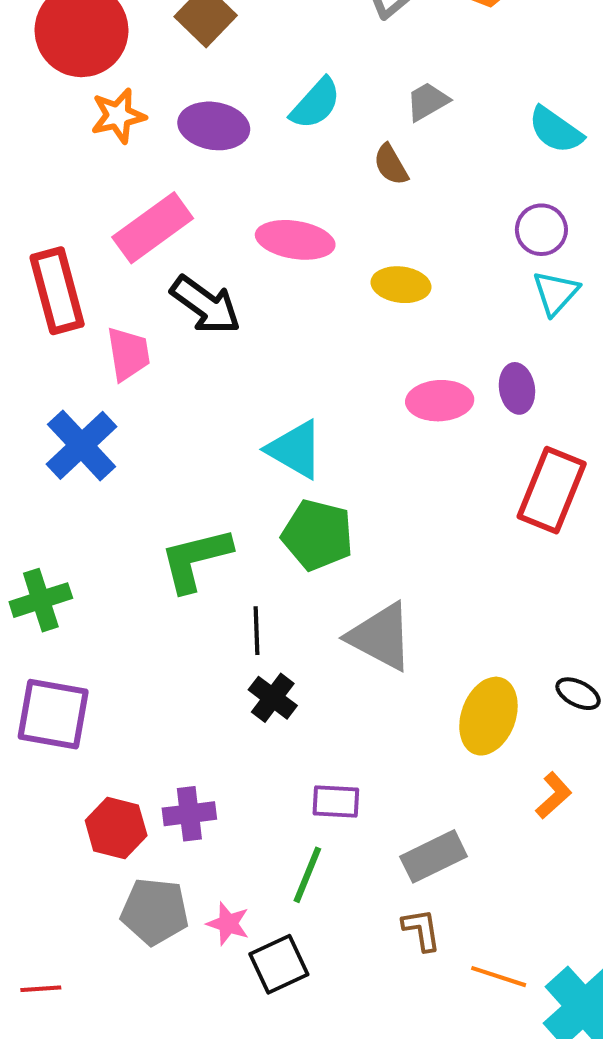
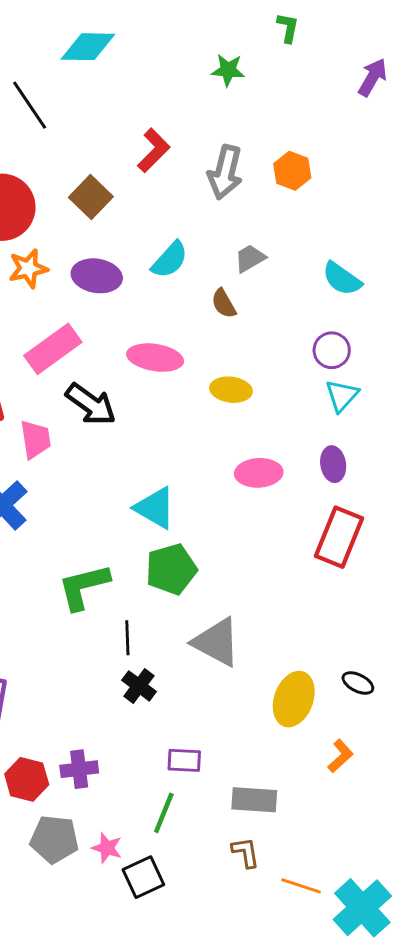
purple ellipse: (517, 388) -> (333, 464), moved
green pentagon: (318, 535) -> (171, 569), turned -30
gray rectangle: (434, 856) -> (254, 800), turned 30

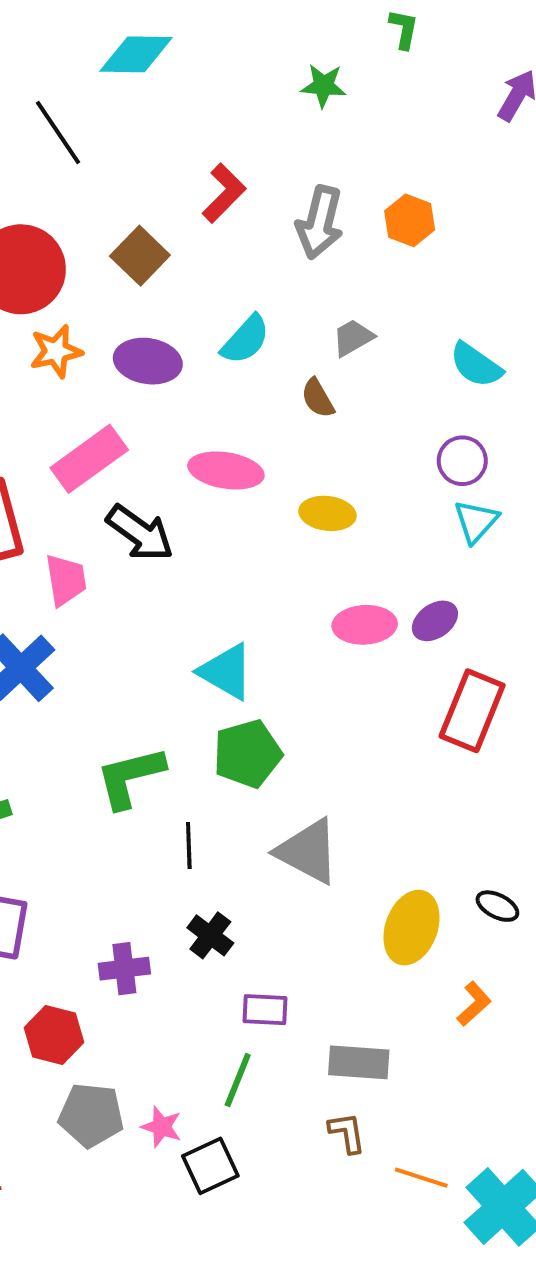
purple ellipse: (333, 464) -> (435, 621), moved, turned 64
black cross: (139, 686) -> (210, 935), moved
purple cross: (79, 769) -> (124, 969), moved

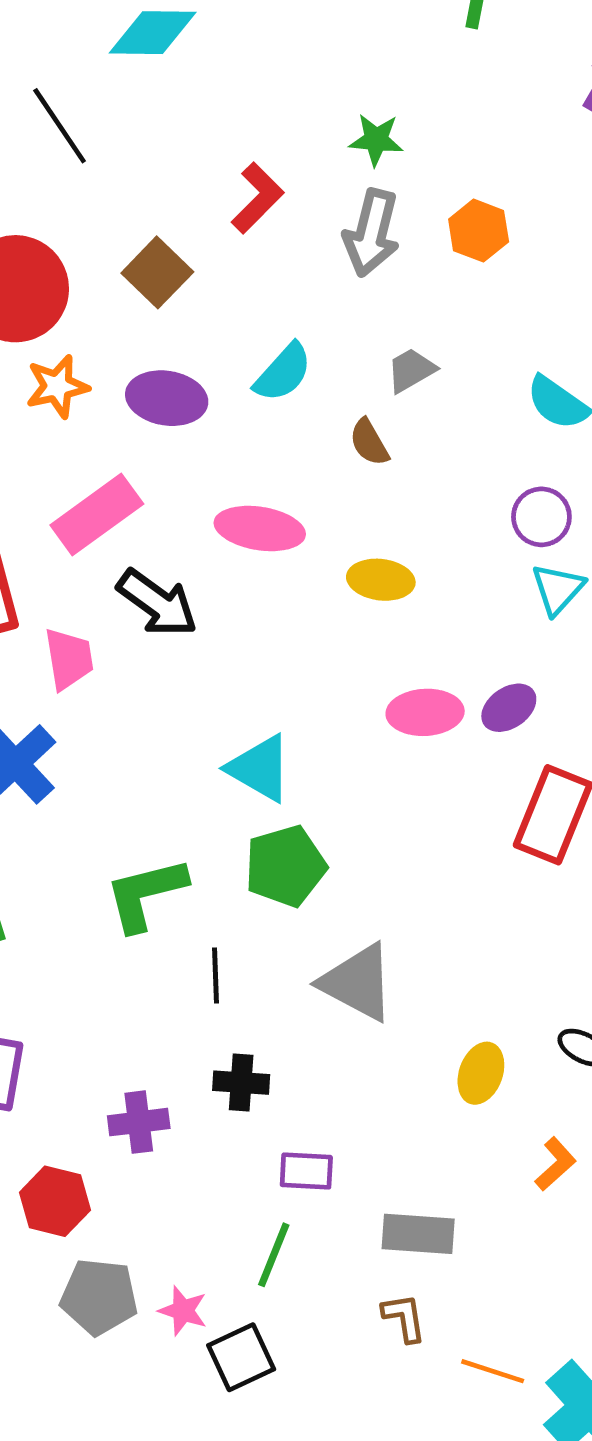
green star: (324, 86) -> (376, 140), moved
yellow ellipse: (411, 928) -> (481, 1073), size x0.7
black cross: (210, 935) -> (241, 1083), turned -33

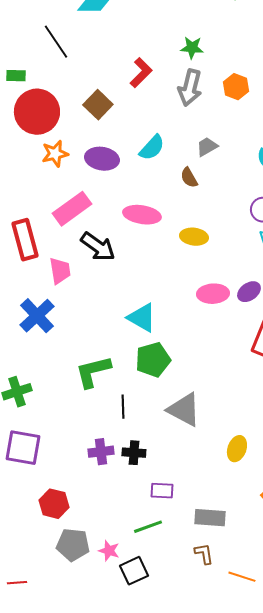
purple cross: (139, 1122) -> (101, 452), moved
green line: (274, 1255) -> (148, 527), turned 48

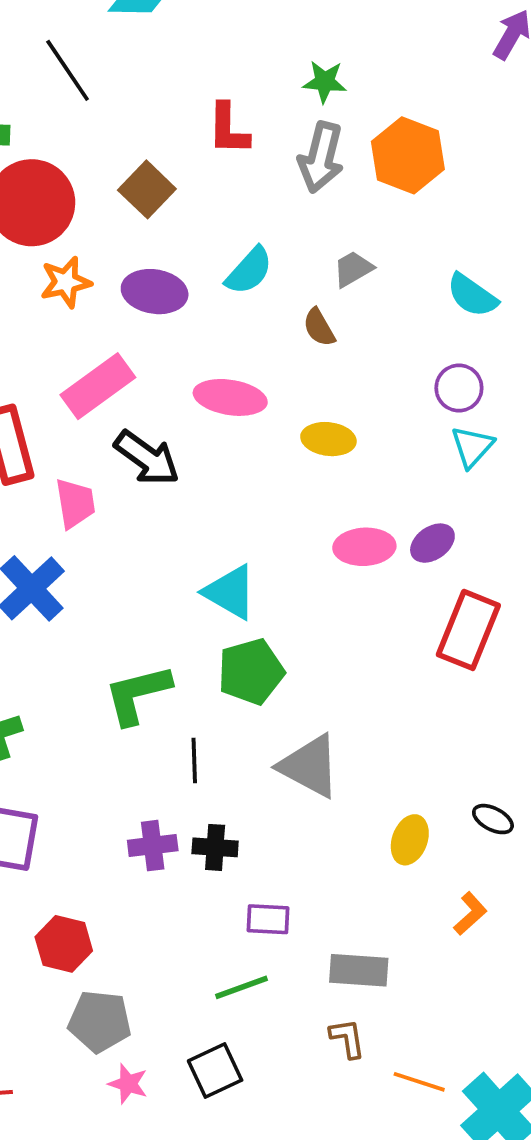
red L-shape: (141, 73) -> (228, 129), turned 136
orange hexagon: (236, 87) -> (408, 155), size x1.5
pink star: (109, 551) -> (128, 1084), moved

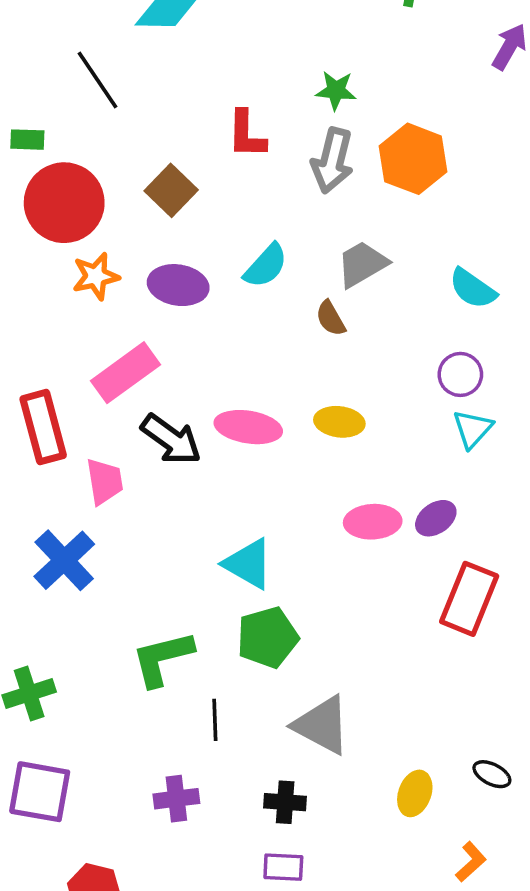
gray trapezoid: (353, 269) -> (362, 264), size x1.4
pink ellipse: (230, 397) -> (248, 427), moved
black cross: (215, 847) -> (285, 802), moved

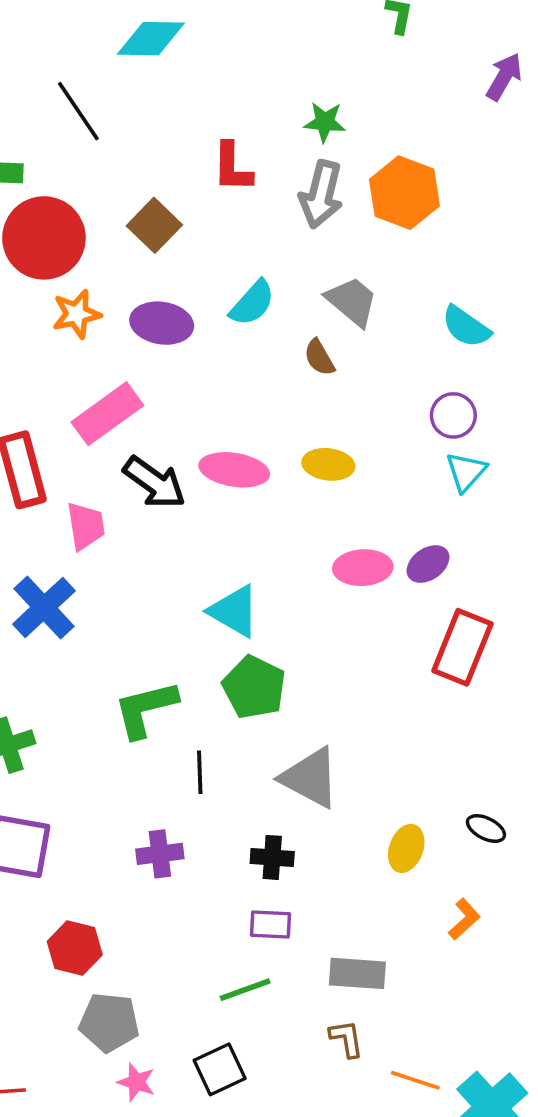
gray trapezoid: (362, 264) -> (352, 301), turned 70
green pentagon: (268, 637) -> (254, 687), turned -30

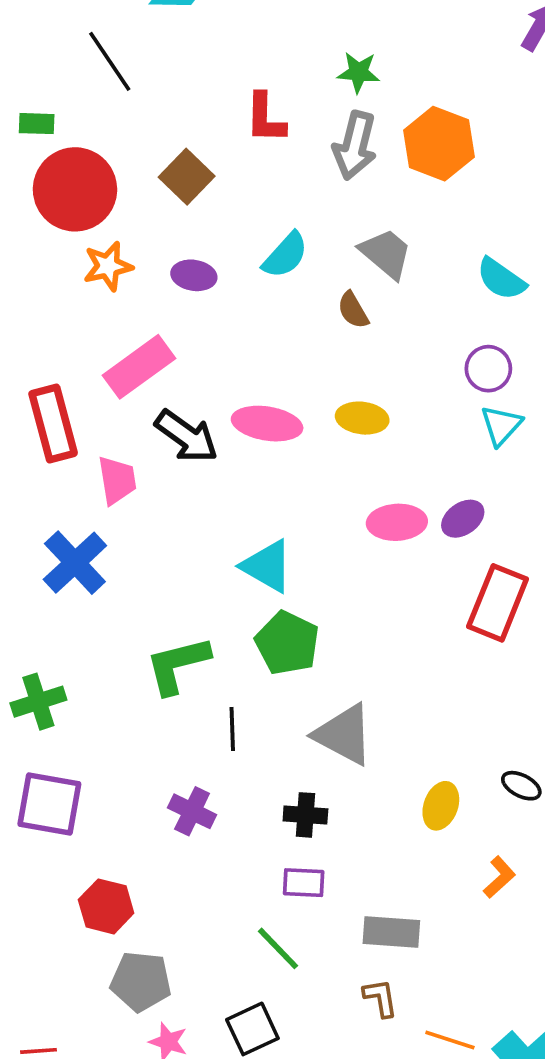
purple ellipse: (162, 323) -> (194, 275), size x0.7
purple cross: (160, 854) -> (192, 811), turned 33
green line: (245, 990) -> (278, 948), turned 66

